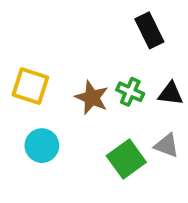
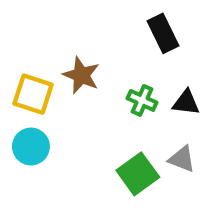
brown star: (92, 98) -> (81, 75), moved
cyan circle: (42, 146) -> (31, 147), moved

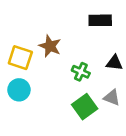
black rectangle: (163, 33) -> (100, 20), turned -65
green cross: (142, 100) -> (81, 72), moved

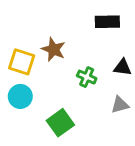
gray triangle: (112, 98) -> (120, 105), turned -36
green square: (85, 107) -> (60, 123), moved

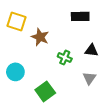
yellow square: (22, 62) -> (16, 22), moved
gray triangle: (120, 105) -> (89, 78), turned -40

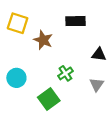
black rectangle: (80, 16) -> (75, 21), moved
green cross: (65, 58) -> (65, 73), moved, turned 32

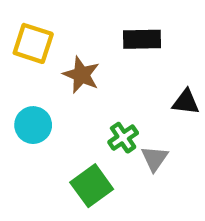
cyan circle: (16, 78) -> (33, 125), moved
gray triangle: (97, 85) -> (154, 159), moved

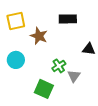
yellow square: (33, 43) -> (16, 21), turned -30
green square: (92, 186) -> (44, 89), turned -30

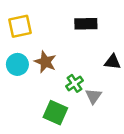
brown star: (39, 36) -> (45, 62), moved
cyan circle: (16, 60) -> (17, 64), moved

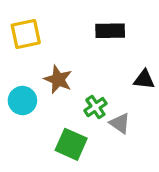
cyan circle: (17, 64) -> (22, 101), moved
gray triangle: (94, 96) -> (120, 123), turned -30

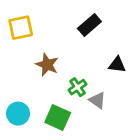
black rectangle: (110, 31) -> (89, 25), turned -40
cyan circle: (22, 101) -> (18, 114), moved

